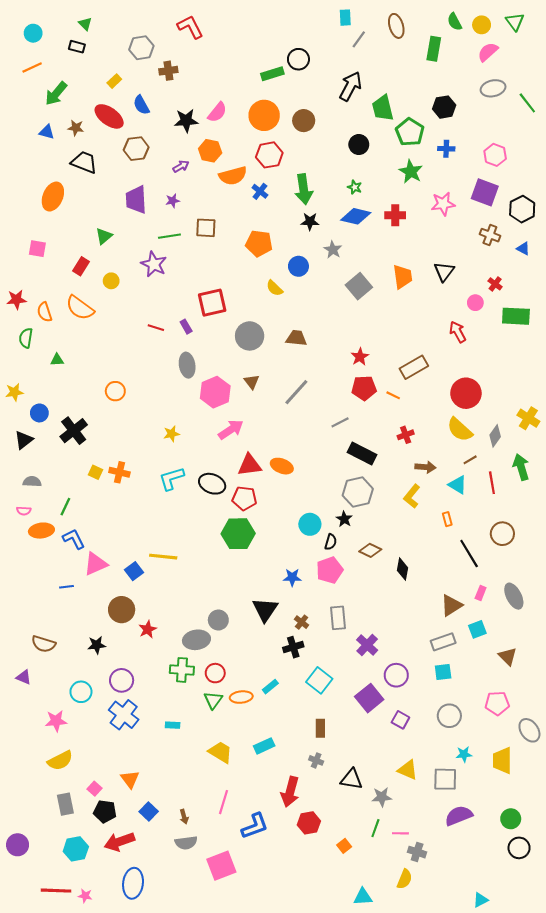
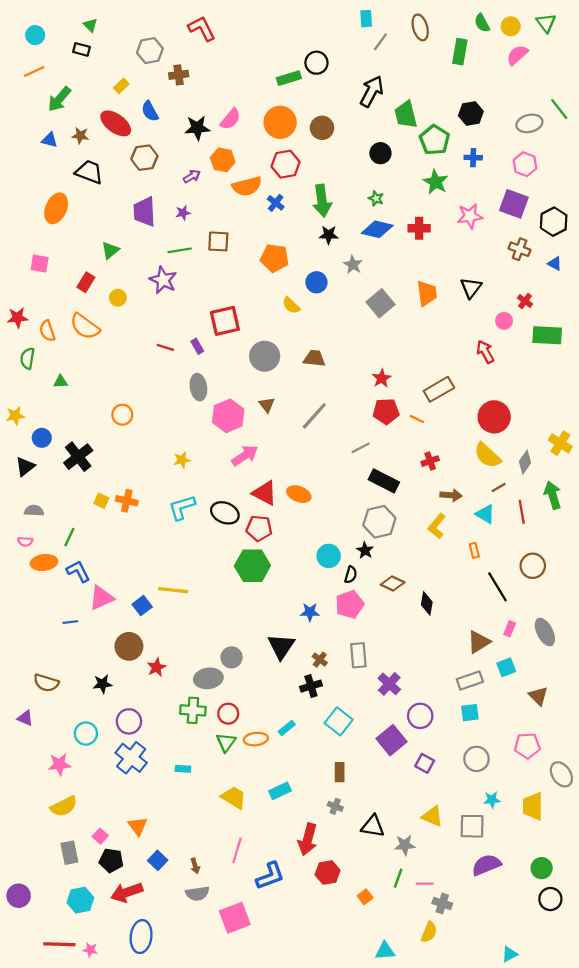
gray ellipse: (493, 88) -> (529, 123), moved
red triangle: (250, 465) -> (265, 493), turned 35

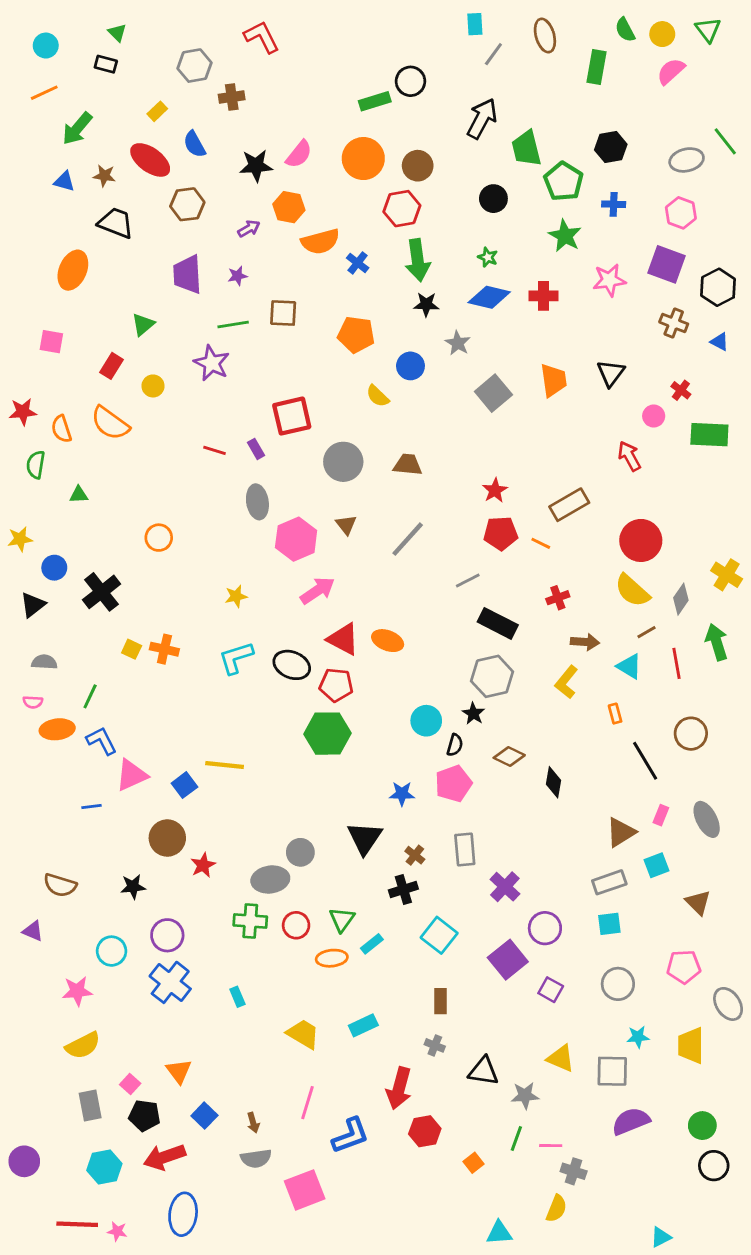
red hexagon: (286, 164) -> (402, 209), moved
green triangle: (226, 742) -> (342, 920), moved
cyan rectangle: (183, 769) -> (237, 997), turned 64

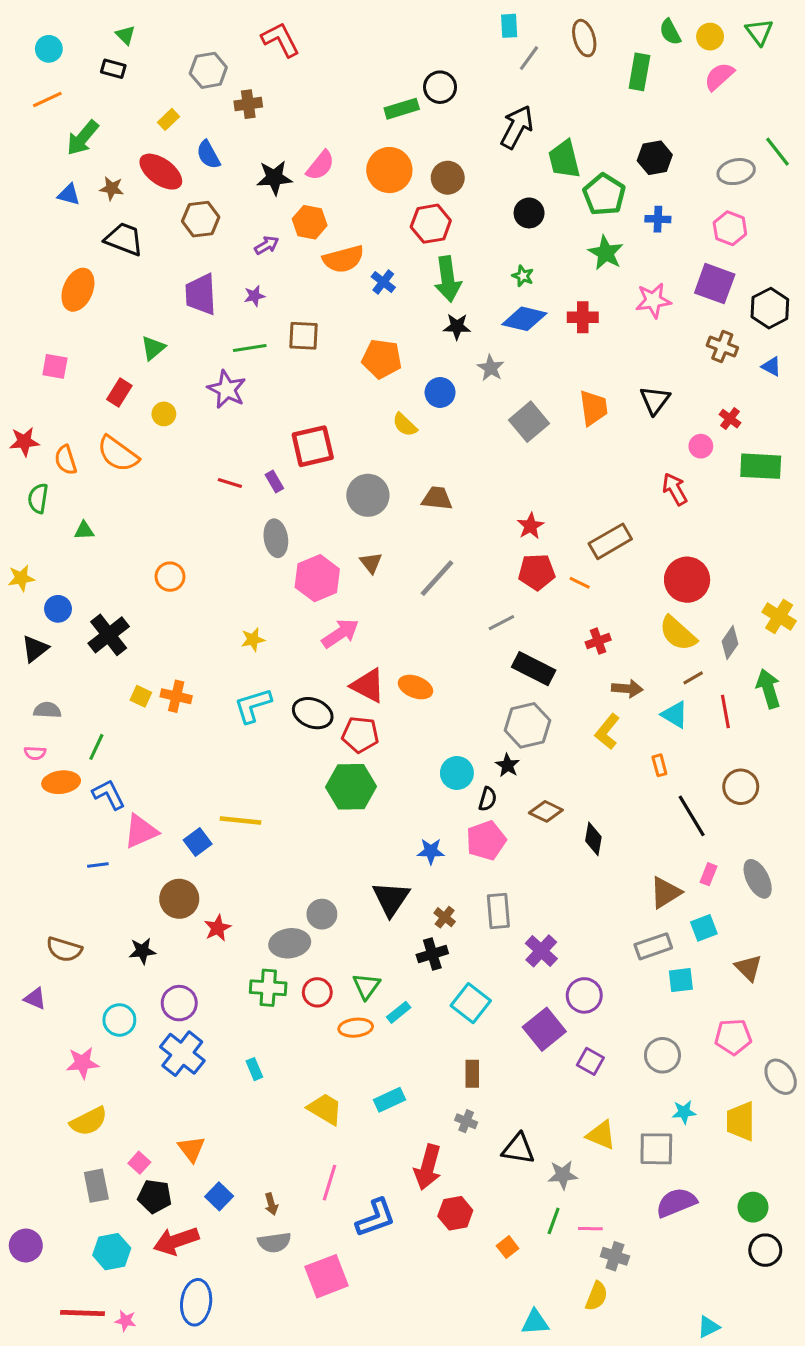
cyan square: (609, 924) -> (681, 980), moved

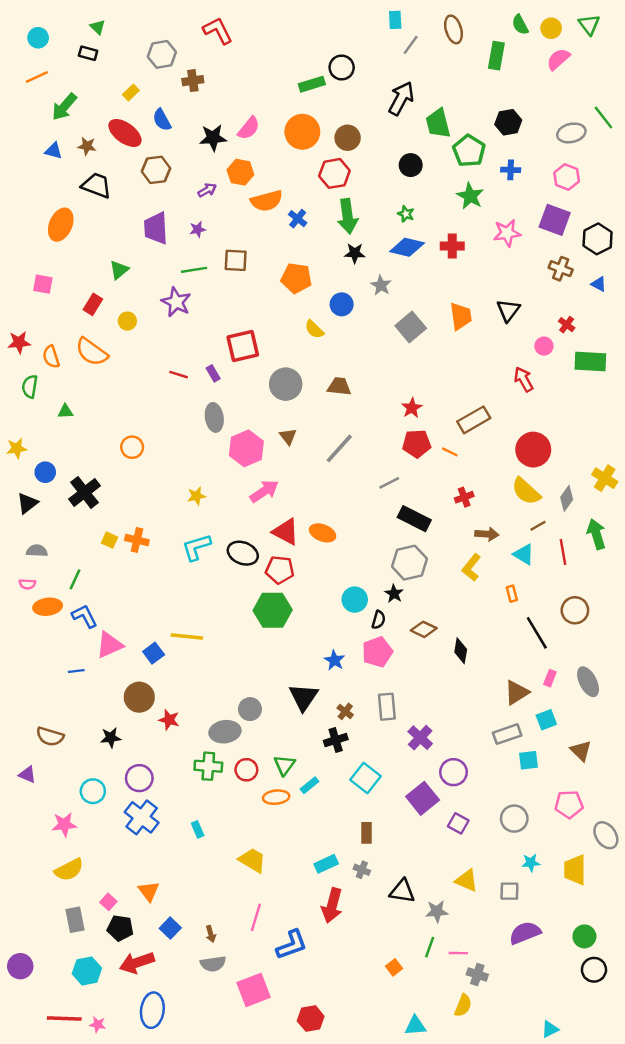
blue star: (431, 851) -> (334, 660), turned 30
red star: (218, 928) -> (169, 720), turned -30
cyan rectangle: (389, 1100) -> (326, 864), moved
gray square: (656, 1149) -> (509, 891), size x0.7
red hexagon: (455, 1213) -> (311, 1019), moved

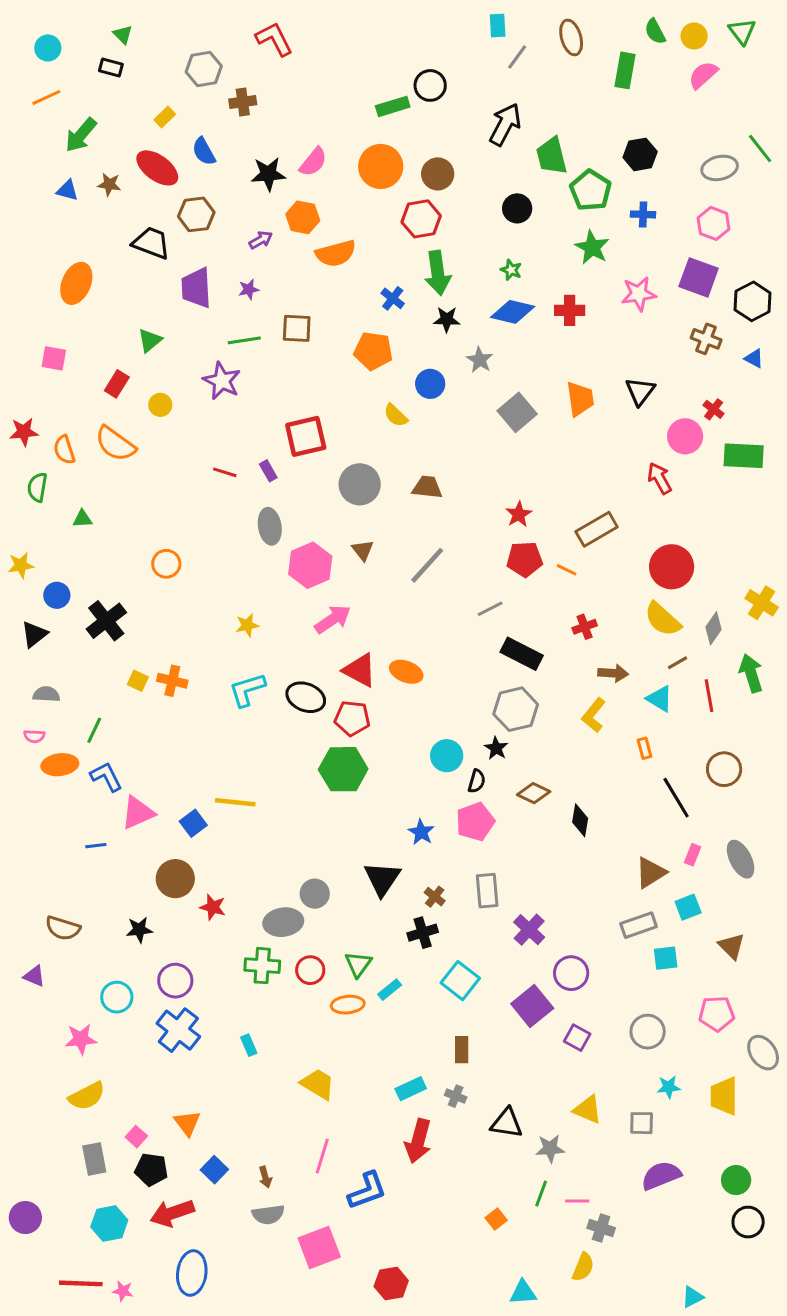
black trapezoid: (96, 185) -> (151, 243), moved
blue cross: (298, 219) -> (393, 298), moved
pink circle: (544, 346) -> (685, 436), size x1.5

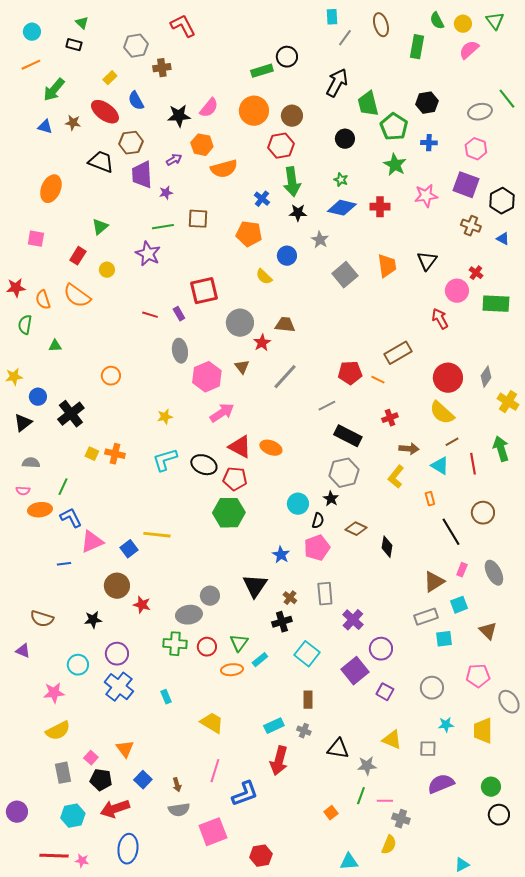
purple trapezoid: (196, 288) -> (142, 175), moved
red star: (519, 514) -> (262, 343), moved
gray diamond: (714, 628) -> (486, 377), moved

